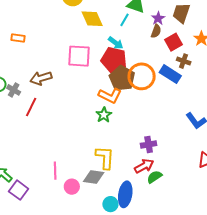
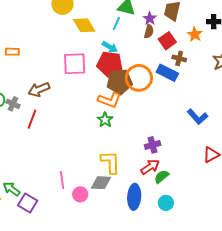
brown pentagon: (122, 78) -> (120, 82), turned -30
cyan circle: (110, 204) -> (166, 203), moved

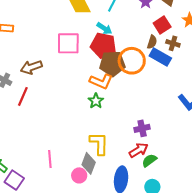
brown semicircle: (149, 31) -> (152, 42), moved
gray diamond: (101, 183) -> (89, 163), turned -75
pink circle: (80, 194) -> (79, 175), moved

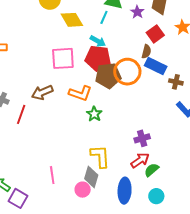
brown cross: (173, 43) -> (176, 82), moved
brown arrow: (31, 67) -> (42, 92), moved
orange L-shape: (101, 81) -> (80, 93), moved

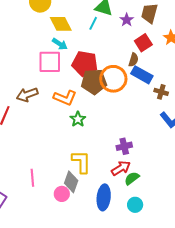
cyan arrow: (98, 41) -> (60, 44), moved

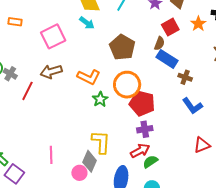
pink square: (50, 62) -> (53, 36), moved, turned -30
red pentagon: (85, 64) -> (142, 103), moved
orange circle: (113, 79) -> (127, 85), moved
brown pentagon: (94, 82) -> (122, 47), moved, turned 30

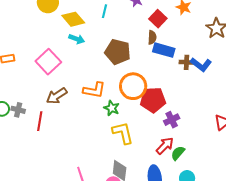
blue L-shape: (192, 106) -> (201, 65), moved
purple cross: (145, 129) -> (172, 120), moved
yellow L-shape: (101, 142) -> (123, 133), moved

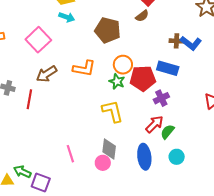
brown semicircle: (152, 37) -> (142, 16), turned 48
blue rectangle: (164, 50) -> (168, 68), moved
orange circle: (133, 86) -> (123, 65), size x0.7
green star: (112, 108) -> (117, 81), moved

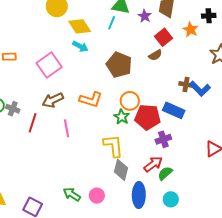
gray diamond: (109, 149) -> (121, 170), moved
pink line: (70, 154) -> (66, 128), moved
green arrow: (22, 172) -> (72, 194), moved

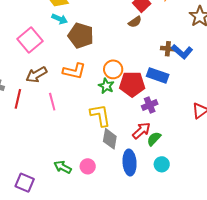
brown pentagon: (119, 65) -> (81, 36), moved

